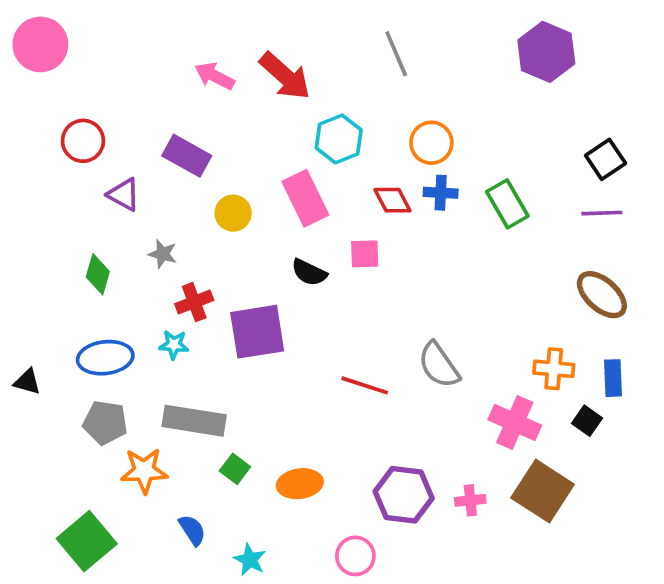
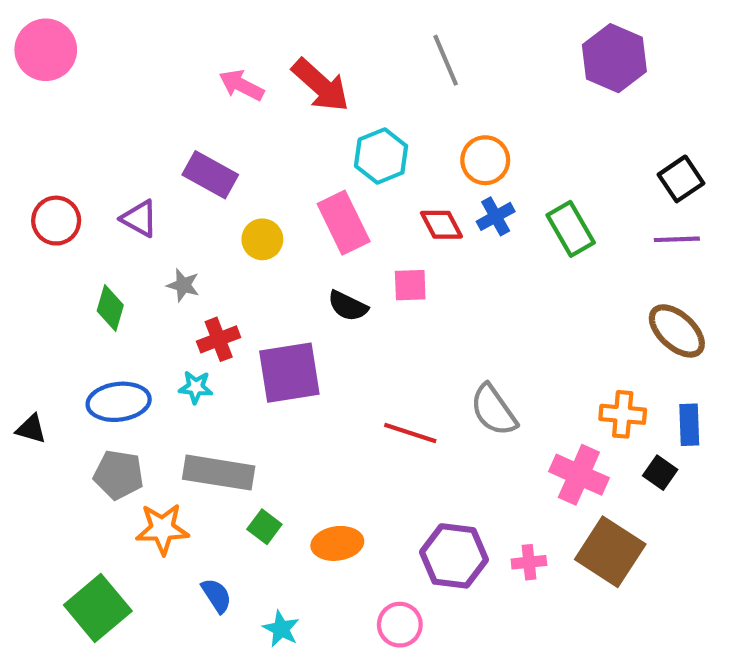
red circle: (83, 141) -> (56, 221), moved
blue cross: (441, 193) -> (496, 216), turned -32

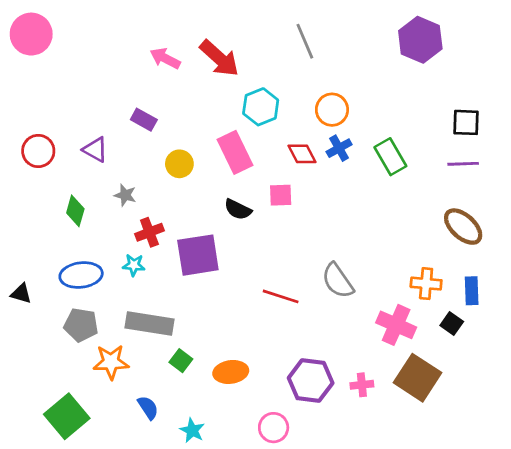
purple rectangle: (210, 175) -> (144, 120), size x0.7
black square: (681, 179) -> (466, 122), turned 36

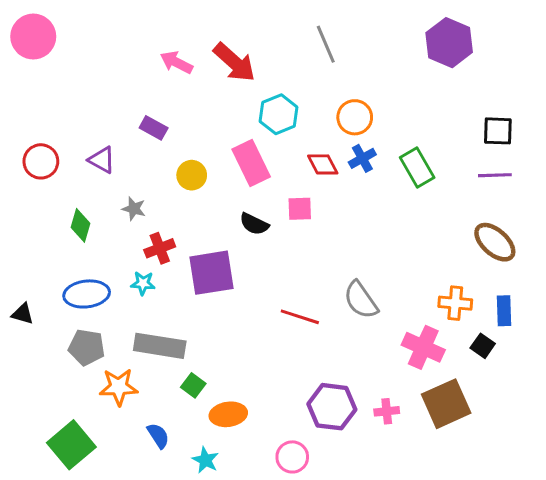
orange ellipse: (231, 372) -> (228, 414), moved
brown square: (418, 378) -> (446, 404), turned 33

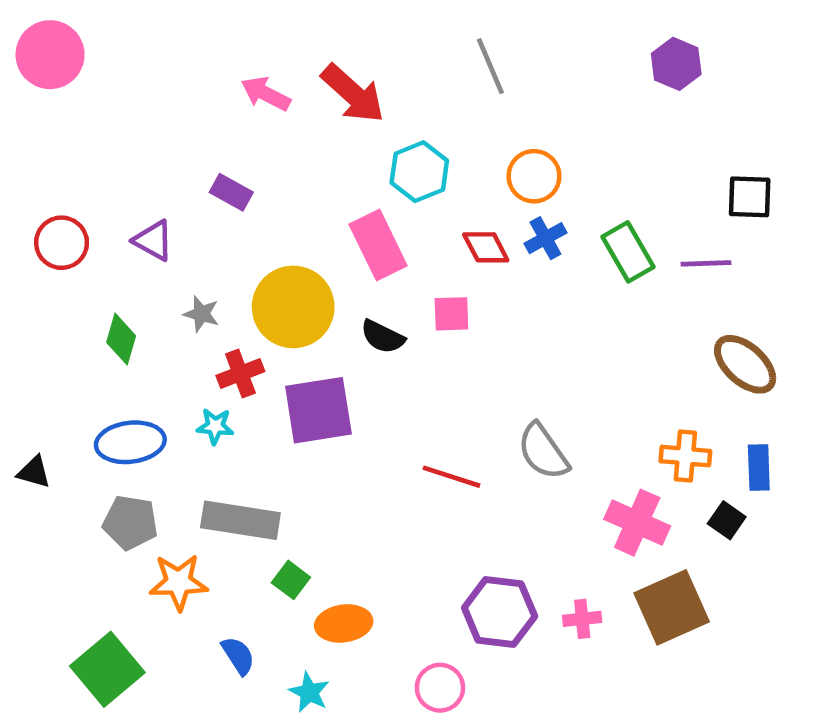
purple hexagon: (449, 43) -> (676, 64), size x0.7
yellow circle: (192, 175) -> (293, 307), moved, size x1.8
purple line: (495, 175) -> (706, 263), moved

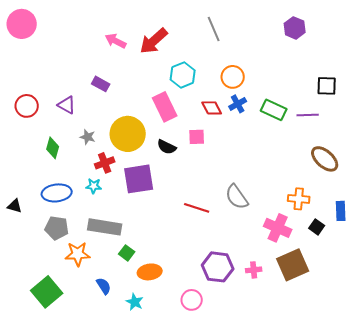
red arrow: (353, 94) -> (154, 41), turned 96
green rectangle: (628, 252) -> (274, 110), turned -35
blue rectangle: (759, 467) -> (341, 211), moved

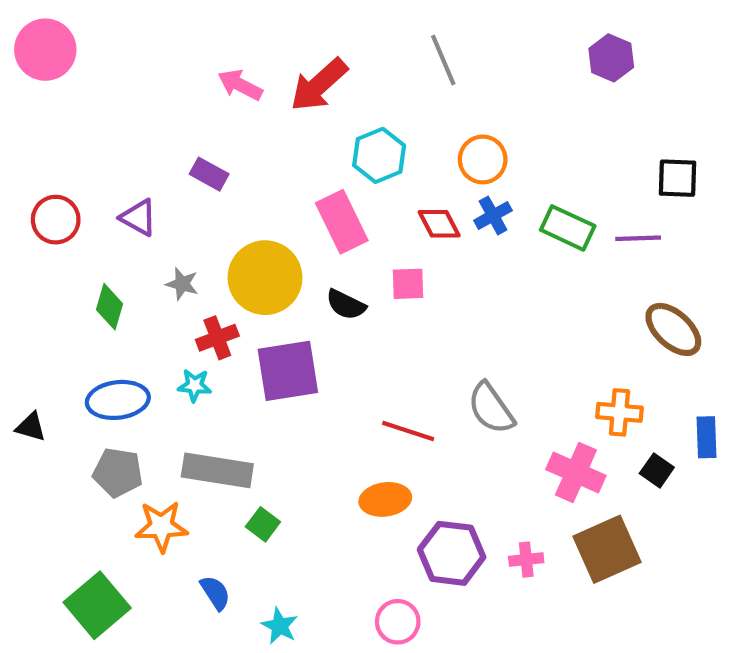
orange ellipse: (150, 272) -> (385, 499), moved

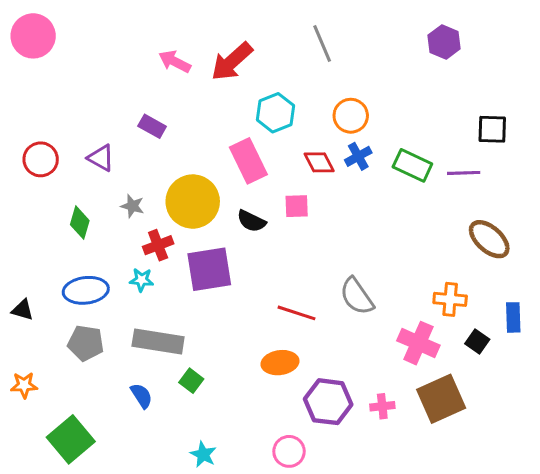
orange star: (161, 526) -> (24, 385), moved, size x0.7
blue semicircle: (215, 593) -> (141, 396), moved

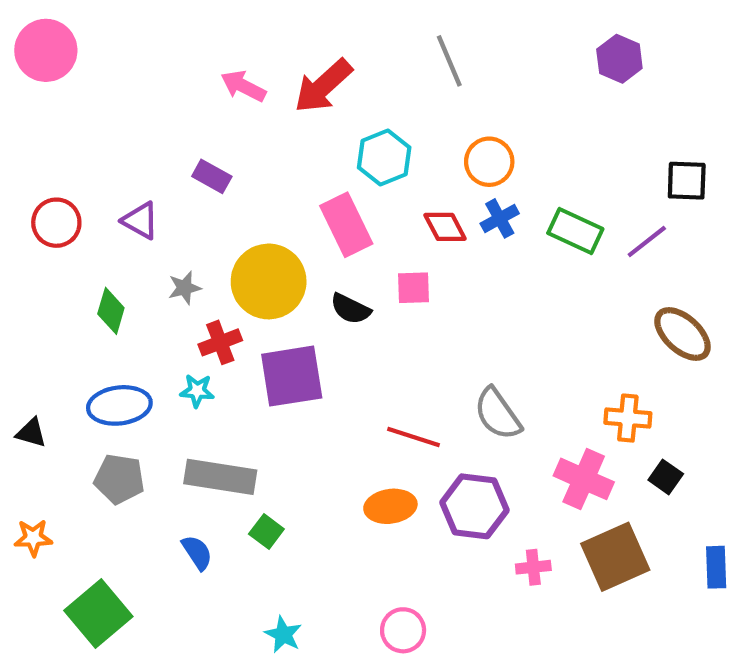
purple line: (464, 173) -> (647, 242), turned -36
gray star: (132, 206) -> (185, 288), turned -30
blue rectangle: (513, 317) -> (716, 567), moved
purple hexagon: (328, 402) -> (474, 506), moved

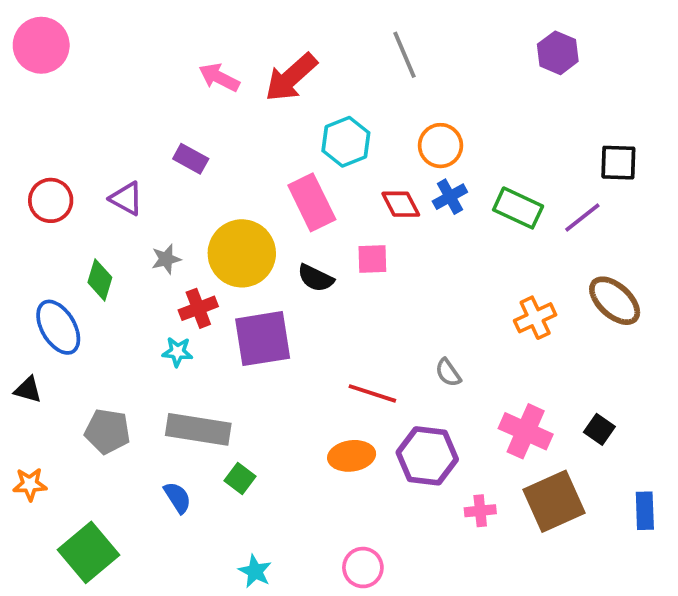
blue ellipse: (119, 405) -> (58, 327), moved, turned 66
gray semicircle: (498, 414) -> (448, 373), size x0.6
orange cross: (628, 418) -> (535, 318), moved, turned -30

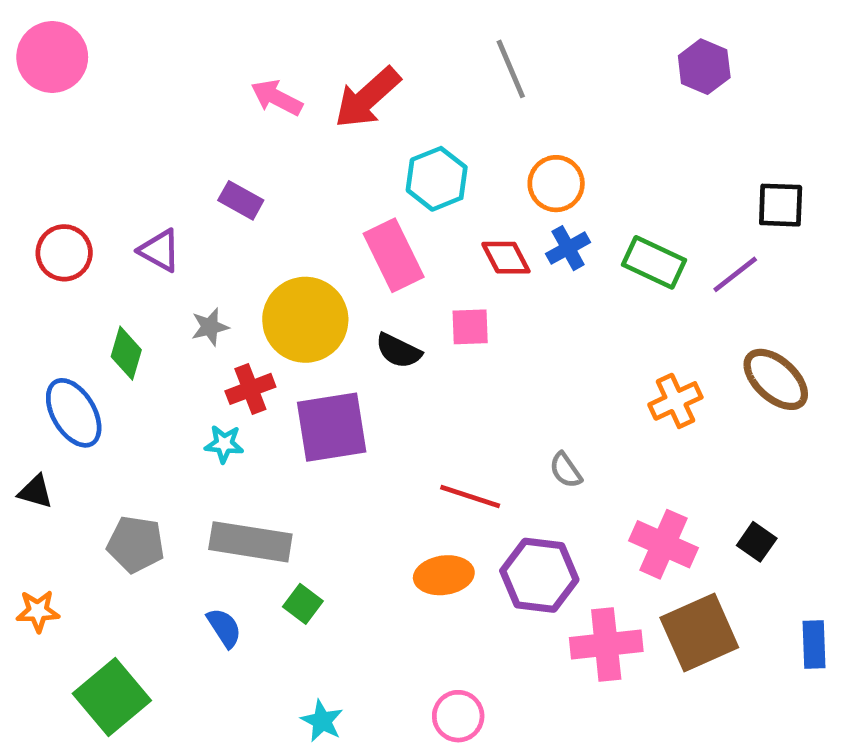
pink cross: (480, 511) -> (606, 644), size x1.8

